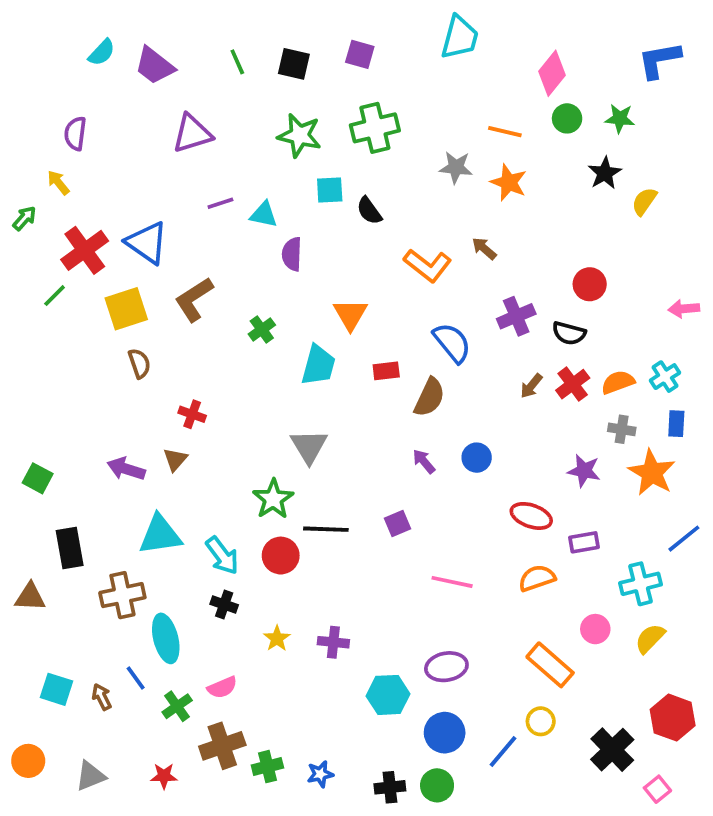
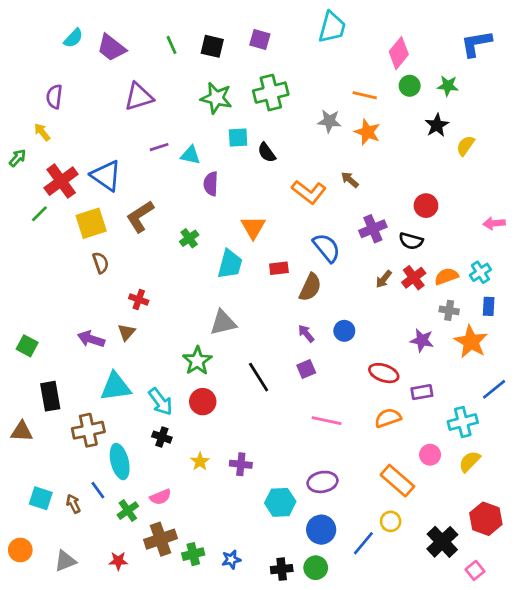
gray triangle: (309, 446) -> (223, 323), turned 48
purple square: (397, 524) -> (306, 369), moved
black line: (326, 529) -> (259, 377), moved, turned 56

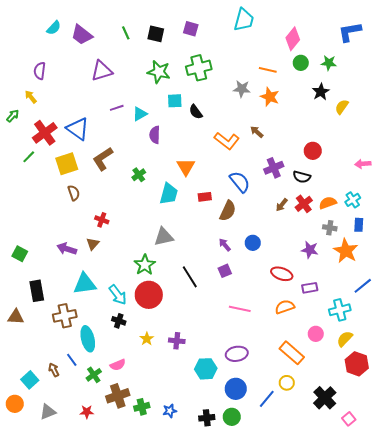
cyan triangle: (190, 155) -> (140, 114), turned -42
red circle: (203, 402) -> (149, 295), size x1.4
cyan square: (41, 498) -> (30, 380), moved, turned 30
red hexagon: (486, 519) -> (357, 364), moved

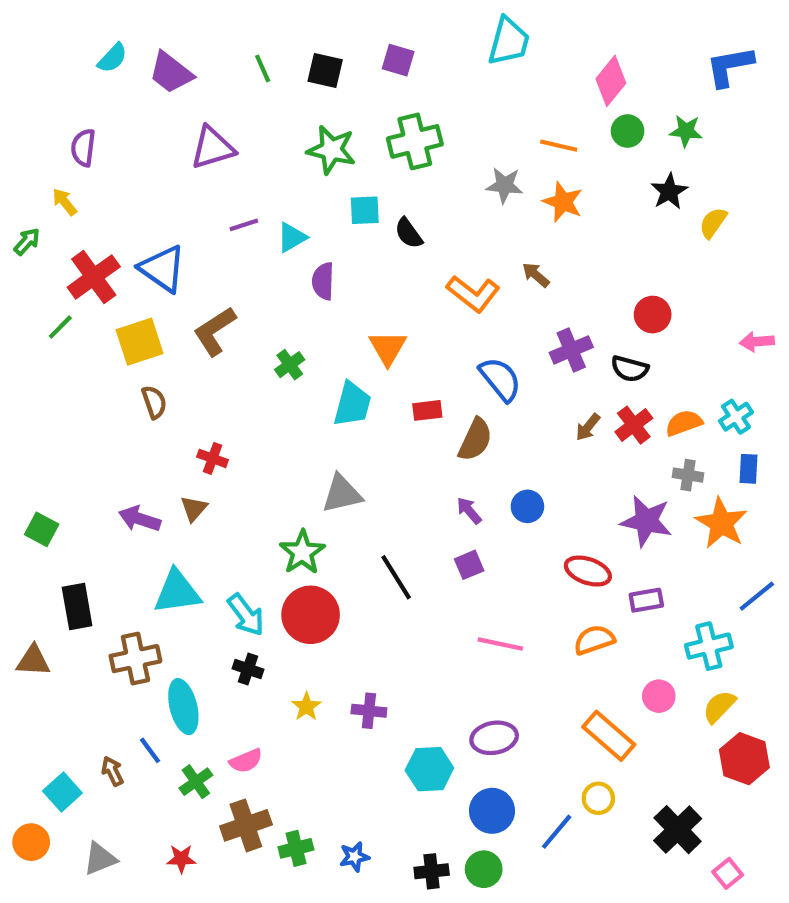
purple star: (310, 250) -> (646, 521), size x1.4

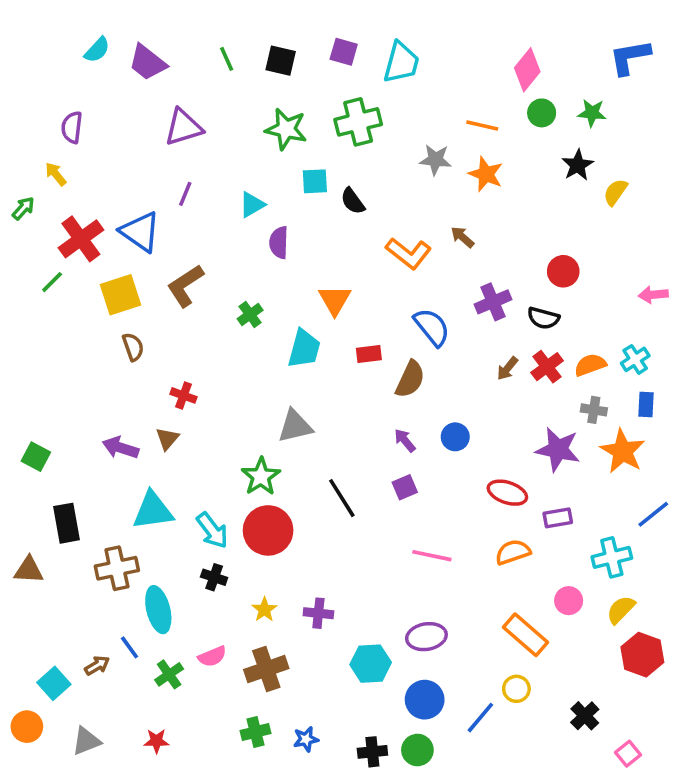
cyan trapezoid: (509, 41) -> (401, 63), moved
purple line: (244, 225) -> (185, 194), moved, turned -50
brown arrow: (112, 771) -> (97, 665), turned 85
brown cross: (246, 825) -> (266, 669), moved
black cross: (678, 830) -> (585, 716), size x0.7

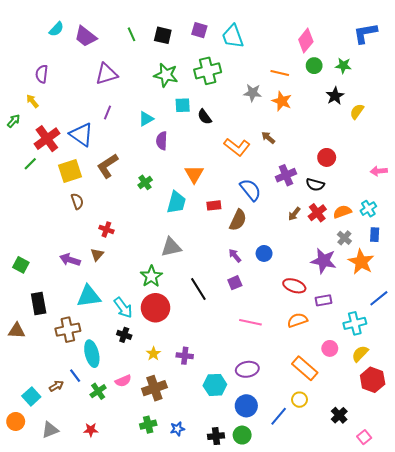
cyan trapezoid: (401, 63) -> (233, 36), turned 145
gray cross: (594, 410) -> (344, 238), turned 32

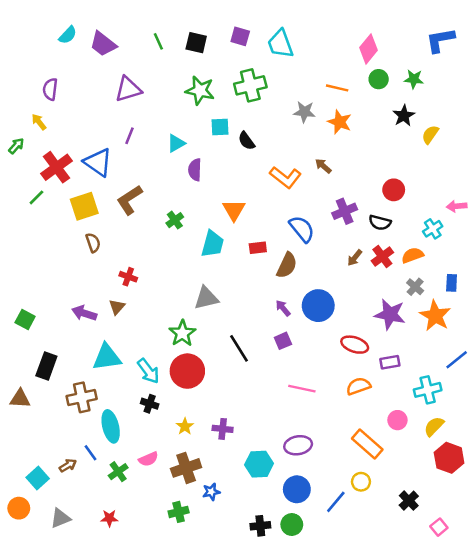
cyan cross: (368, 209) -> (433, 229), moved
blue circle: (264, 253) -> (318, 306), size x1.6
black rectangle: (39, 304) -> (46, 366), turned 30
blue star: (177, 429) -> (211, 492), moved

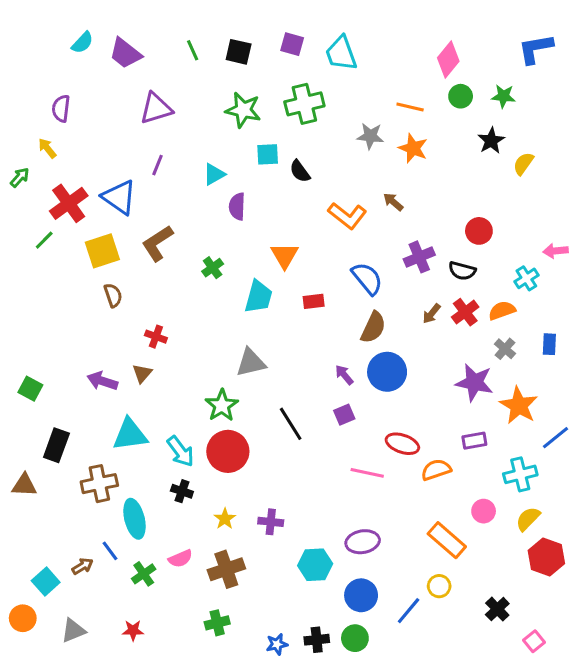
brown semicircle: (287, 265) -> (373, 327), moved
orange star: (435, 316) -> (519, 405), moved
red ellipse: (355, 345) -> (402, 444), moved
blue star: (211, 492) -> (277, 644), moved

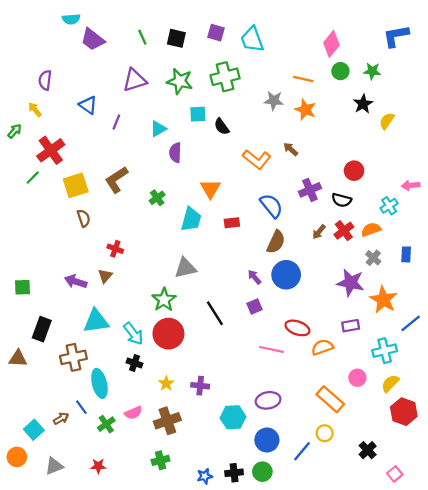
cyan semicircle: (82, 43) -> (71, 19), moved, turned 42
purple triangle: (156, 108) -> (135, 80), moved
blue triangle: (119, 197) -> (88, 105), moved, size x0.7
green square: (30, 389) -> (22, 287), turned -30

